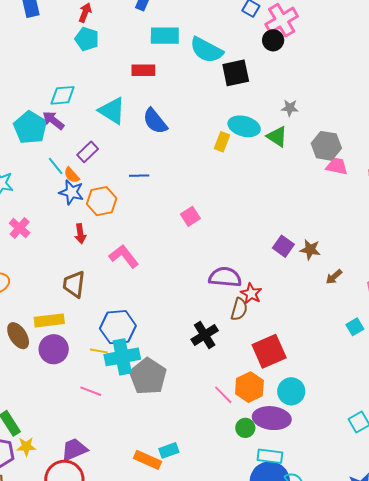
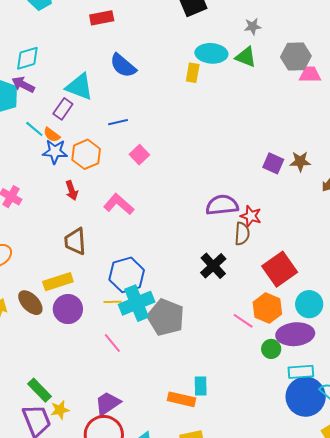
cyan triangle: (112, 111) -> (79, 87), moved
pink square: (190, 216) -> (139, 155), moved
pink line: (91, 391) -> (112, 343), turned 40
cyan rectangle: (169, 450) -> (201, 386), turned -60

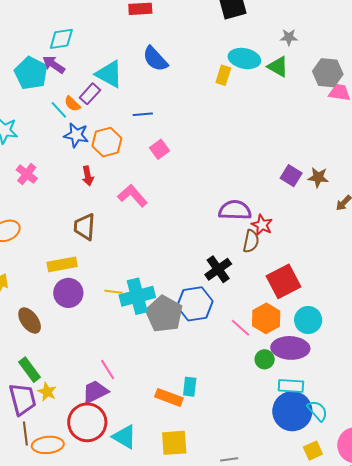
orange semicircle: (52, 135) -> (72, 104), moved
blue hexagon: (127, 275) -> (195, 304), moved
brown ellipse: (30, 303) -> (30, 321), moved
pink line: (112, 343) -> (108, 370), moved
yellow star: (60, 410) -> (47, 392), turned 30

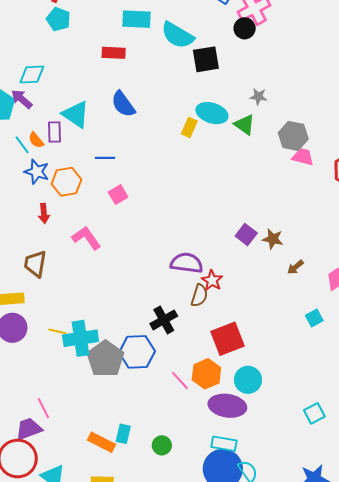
purple rectangle: (90, 94) -> (55, 132), turned -50
green circle: (265, 359) -> (162, 445), moved

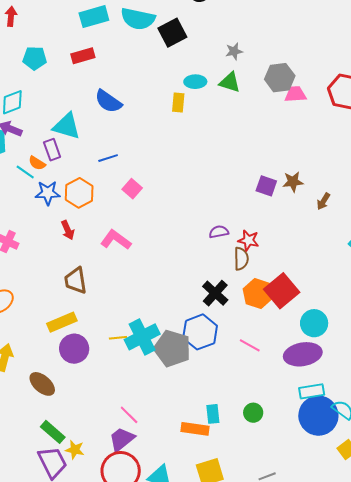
cyan pentagon: (58, 19) -> (35, 58), moved
cyan ellipse: (212, 113) -> (195, 82), size x0.7
purple semicircle: (187, 263) -> (219, 232), size x0.6
orange hexagon: (206, 374) -> (258, 294), moved

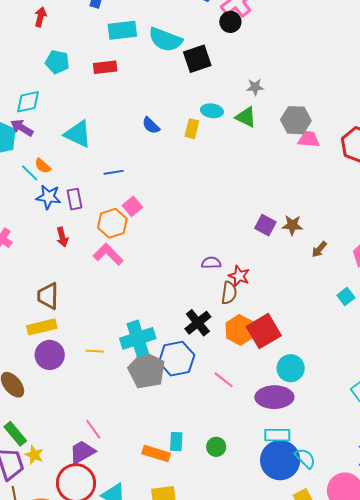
blue semicircle: (108, 101) -> (151, 125), moved, size x0.7
purple rectangle: (52, 150) -> (74, 199), moved
orange hexagon: (79, 193) -> (112, 223), moved
brown trapezoid: (76, 281) -> (48, 296), moved
cyan cross: (142, 337) -> (138, 338), moved

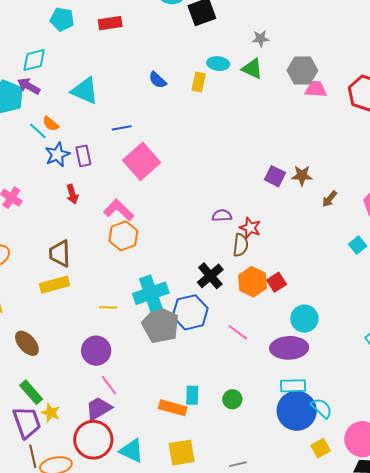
blue star: (48, 197) -> (57, 154), turned -30
pink square: (132, 206) -> (142, 161), size x1.8
orange hexagon: (112, 223) -> (123, 236), moved
red square: (264, 331) -> (277, 282), size x0.6
purple circle: (50, 355) -> (96, 351), moved

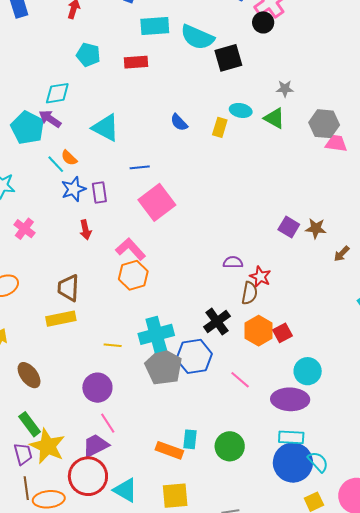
green circle: (232, 399) -> (230, 446), size x1.5
yellow star: (51, 413) -> (47, 446), size x1.8
purple trapezoid: (27, 422) -> (23, 454), size x0.7

